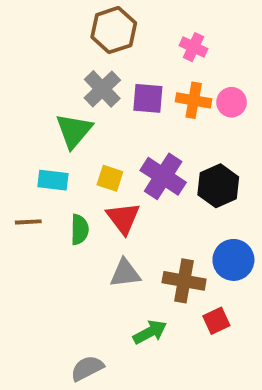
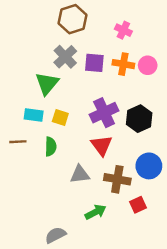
purple cross: (163, 176) -> (104, 113), turned 32
yellow square: (110, 178) -> (60, 117), moved
red triangle: (123, 218) -> (102, 145), moved

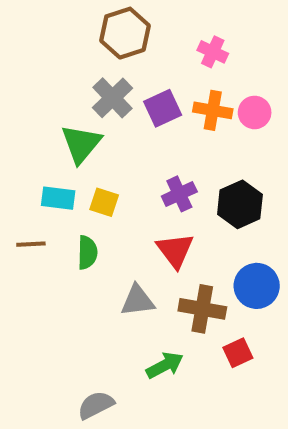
purple square: (94, 63) -> (163, 108), turned -30
purple cross: (104, 113) -> (179, 194), size x0.7

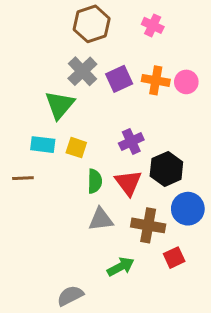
pink cross: (213, 52) -> (153, 25), moved
black hexagon: (240, 204) -> (166, 169), moved
green semicircle: (87, 252) -> (95, 181), moved

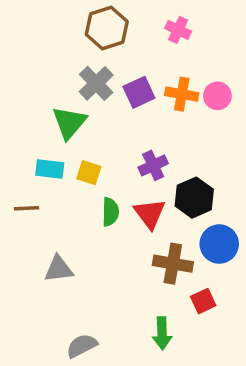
gray triangle: (101, 219) -> (59, 269), moved
green arrow: (121, 267) -> (162, 333), moved, turned 116

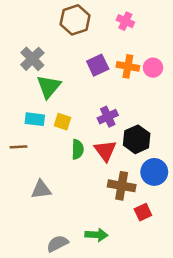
gray cross: (96, 83) -> (32, 59), moved
green arrow: (162, 333) -> (96, 235), moved, turned -85

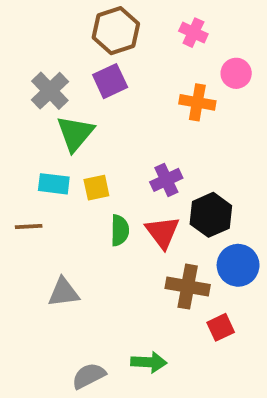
purple square: (98, 65) -> (110, 81), moved
pink circle: (153, 68) -> (236, 73), moved
yellow square: (63, 122) -> (96, 188), turned -30

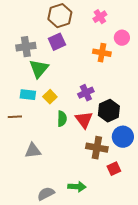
pink cross: (193, 33) -> (100, 17), turned 32
gray cross: (50, 91) -> (26, 47), turned 36
yellow square: (96, 188) -> (50, 97), turned -32

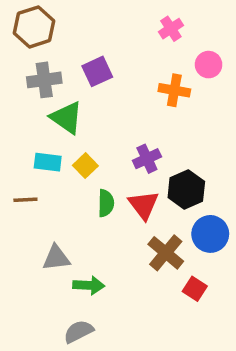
brown hexagon: (60, 16) -> (34, 27), moved
green triangle: (39, 69) -> (67, 118), turned -35
brown cross: (97, 148) -> (166, 253), turned 30
red square: (114, 169) -> (195, 289), turned -32
green arrow: (77, 187) -> (89, 285), moved

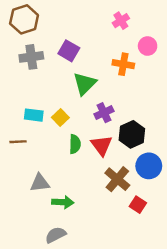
purple square: (97, 71) -> (69, 51), turned -35
green triangle: (67, 118) -> (85, 84), moved, turned 40

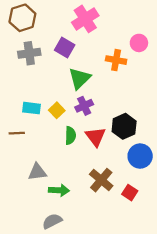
pink cross: (121, 21) -> (85, 19), moved, size x1.6
purple cross: (104, 113) -> (84, 106), moved
brown cross: (117, 179) -> (101, 180), moved

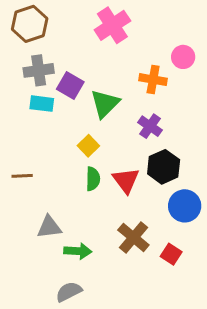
purple square: (65, 48) -> (70, 86), moved
purple cross: (84, 106) -> (150, 126), moved, turned -30
cyan rectangle: (32, 108) -> (42, 104), moved
yellow square: (57, 110) -> (88, 146), moved

